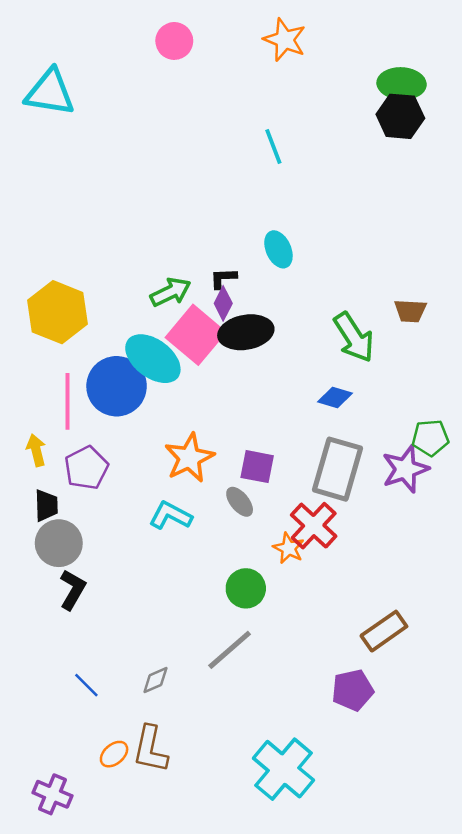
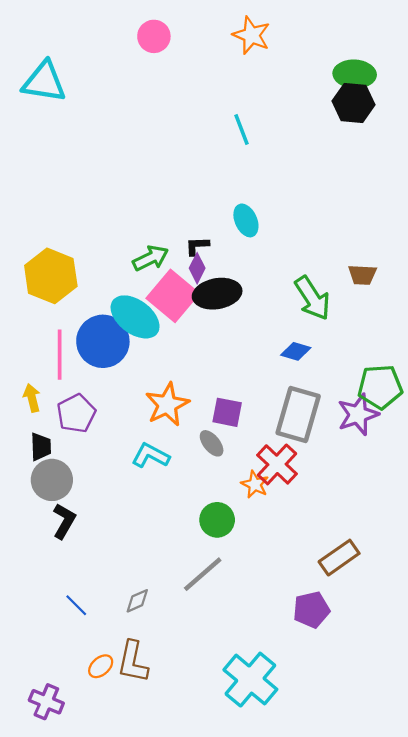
green pentagon: (430, 438) -> (380, 387), size x1.4

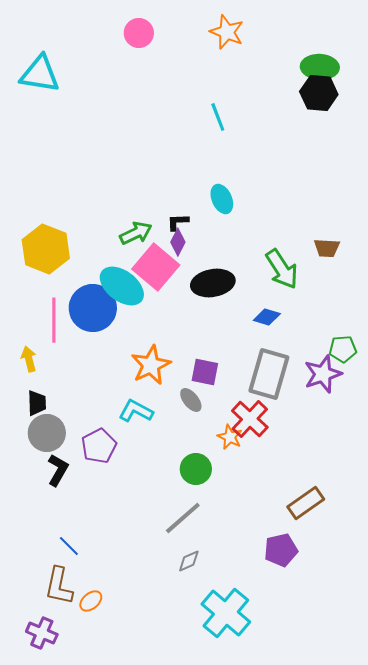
black ellipse: (217, 294) -> (213, 283), moved
green pentagon: (380, 387) -> (343, 349), size x0.7
purple pentagon: (76, 413) -> (99, 446), moved
gray diamond: (137, 601) -> (189, 561), moved
brown L-shape: (133, 662) -> (59, 586), moved

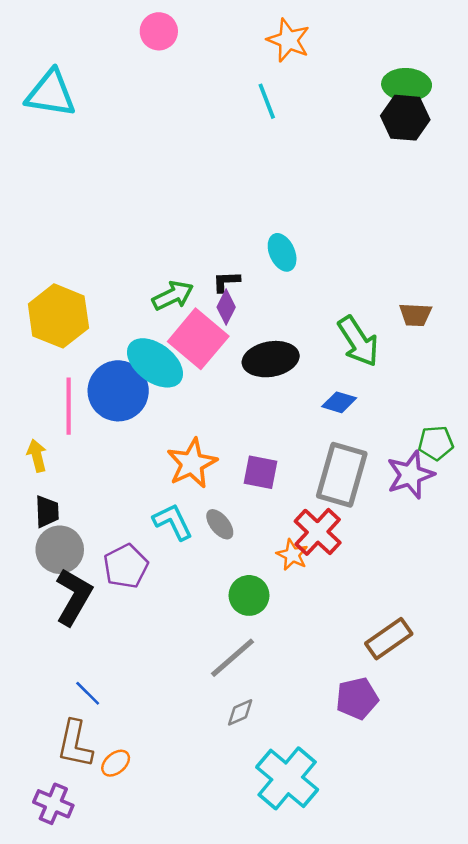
pink circle: (139, 33) -> (159, 31), moved
cyan line: (218, 117) -> (267, 101), moved
gray ellipse: (191, 400) -> (220, 524), moved
cyan L-shape: (136, 411) -> (173, 522), turned 36
black L-shape: (58, 470) -> (74, 597), size x1.4

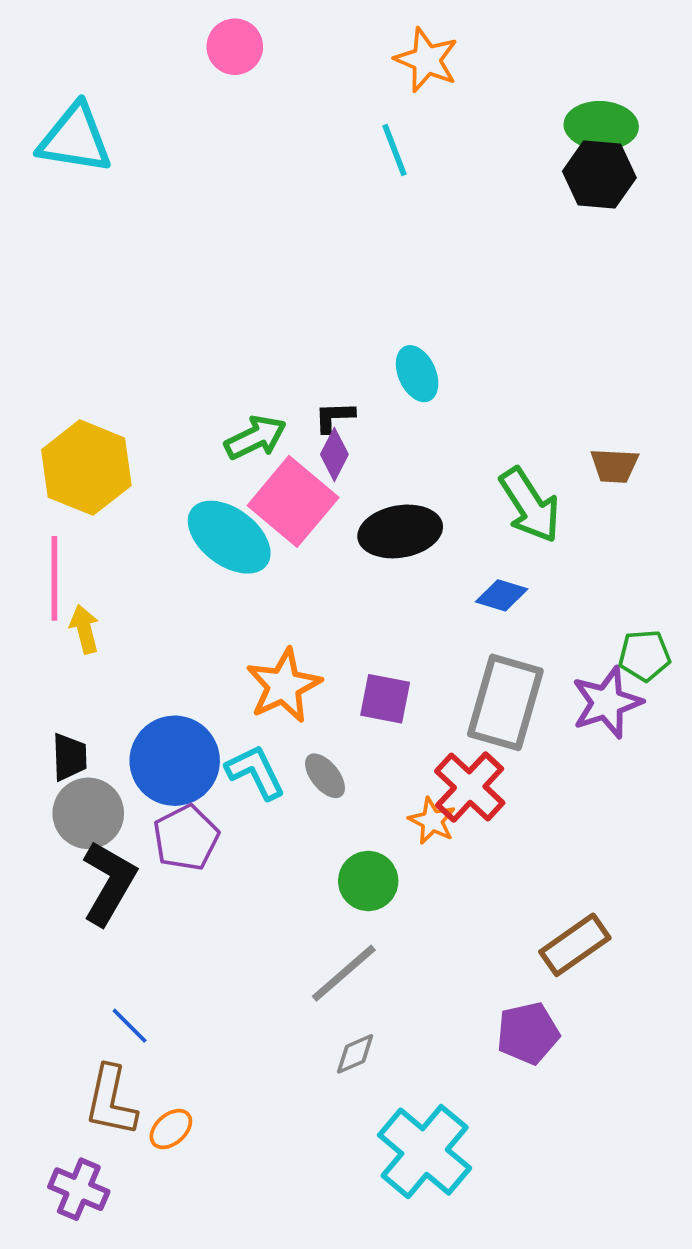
blue circle: (118, 391) -> (175, 761), moved
pink line: (69, 406) -> (54, 578), moved
yellow arrow: (37, 456) -> (84, 629), moved

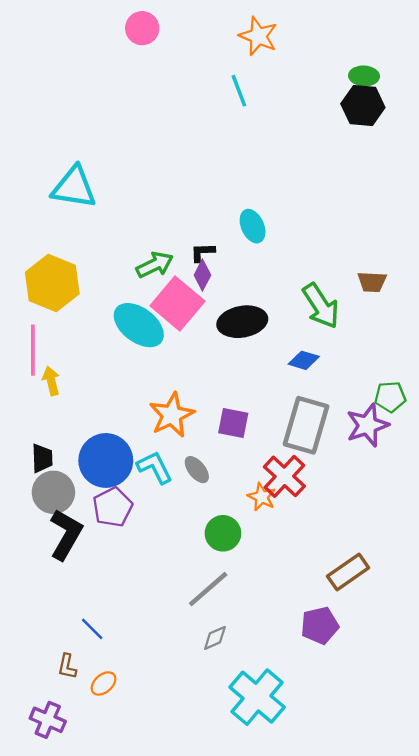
green ellipse: (601, 126) -> (364, 76), size x0.7
cyan triangle: (75, 139) -> (74, 187), moved
blue line: (130, 1026) -> (92, 629), moved
brown L-shape: (111, 1101) -> (67, 666), size x0.6

